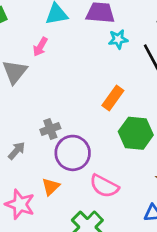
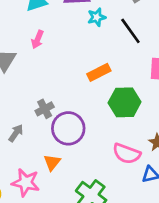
pink arrow: (40, 47) -> (37, 39), moved
orange rectangle: (113, 98) -> (99, 72), turned 35
pink semicircle: (104, 186) -> (127, 154), moved

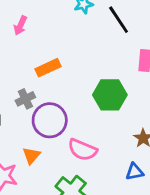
orange rectangle: (99, 72) -> (48, 68), moved
pink semicircle: (127, 154) -> (82, 150), moved

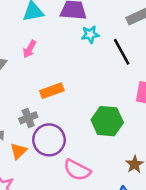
orange triangle: (31, 156) -> (18, 151), moved

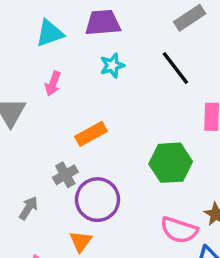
cyan star: (90, 34) -> (112, 65), moved
orange triangle: (18, 151) -> (81, 241), moved
pink semicircle: (77, 170) -> (179, 230), moved

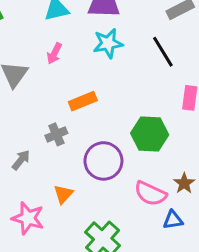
cyan star: (112, 65) -> (108, 43), size x1.4
purple circle: (97, 200) -> (103, 161), moved

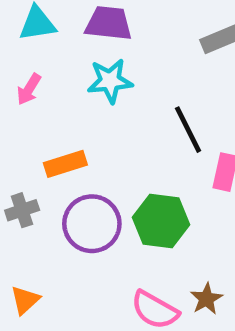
black line: (163, 52) -> (188, 130), moved
purple circle: (103, 161) -> (92, 224), moved

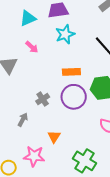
pink arrow: (29, 89) -> (32, 47), turned -64
orange rectangle: (65, 164) -> (71, 72), moved, turned 30

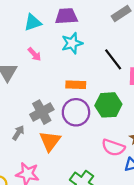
gray cross: (43, 99) -> (42, 112), size x1.5
orange triangle: (54, 137) -> (50, 141), moved, size x1.5

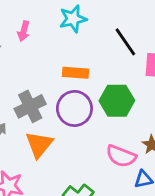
pink arrow: (34, 54) -> (24, 31), turned 56

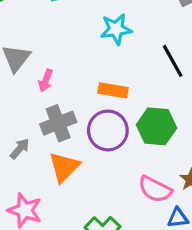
pink arrow: (24, 31) -> (46, 81), moved

